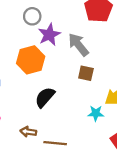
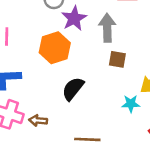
gray arrow: (78, 45) -> (107, 28), turned 40
brown arrow: (28, 132) -> (38, 121), moved

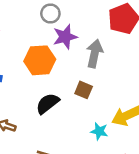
brown square: (117, 59) -> (84, 90), moved

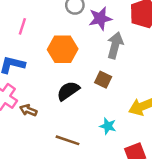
purple star: (65, 37) -> (100, 18), moved
cyan star: (99, 131) -> (108, 126), moved

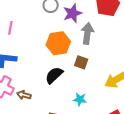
orange hexagon: (63, 49) -> (58, 43), moved
cyan star: (108, 126) -> (80, 99), moved

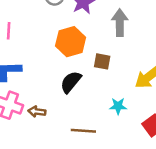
gray arrow: (87, 33) -> (120, 23), moved
cyan star: (80, 99) -> (118, 106), moved

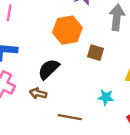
black semicircle: (71, 82) -> (49, 69), moved
brown arrow: (37, 112) -> (38, 93), moved

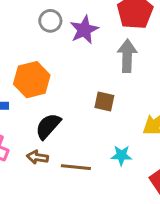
orange hexagon: (67, 30) -> (32, 80), moved
brown line: (70, 117) -> (76, 167), moved

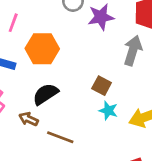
cyan star: (121, 155) -> (108, 111), moved

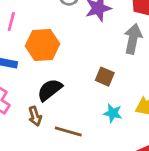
cyan star: (108, 111) -> (113, 113), moved
brown arrow: (29, 119) -> (35, 116), turned -126

